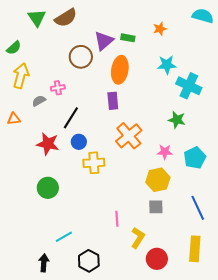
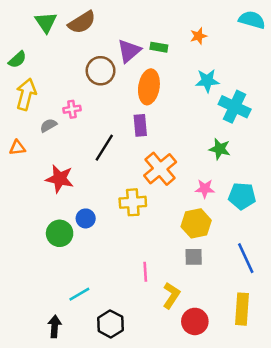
black line: (71, 118) -> (104, 148), moved
blue circle: (79, 142) -> (86, 218), moved
cyan pentagon: (195, 158) -> (242, 196), turned 30
yellow cross: (94, 163) -> (133, 202), moved

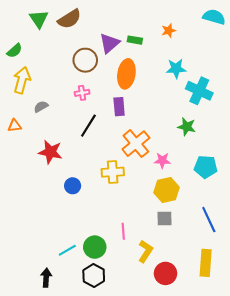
pink cross: (72, 109) -> (82, 93), moved
pink star: (205, 189) -> (162, 160), moved
green circle: (60, 233) -> (95, 247), moved

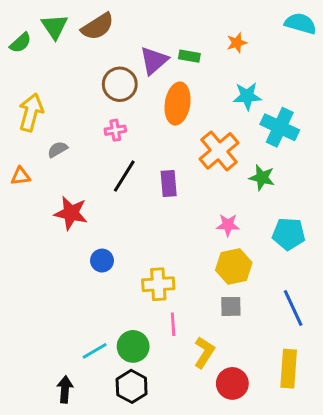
green semicircle: (14, 51) -> (21, 43), moved
purple rectangle: (119, 107) -> (169, 184), moved
orange cross: (136, 144) -> (219, 151), moved
yellow cross: (113, 172) -> (158, 284), moved

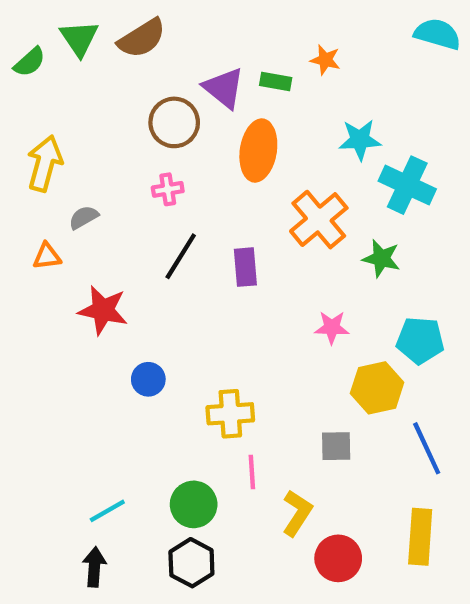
orange star: (237, 43) -> (325, 60), moved, turned 30
purple triangle: (154, 61) -> (224, 88), turned -40
orange triangle: (21, 176) -> (47, 256), moved
yellow hexagon: (234, 266) -> (377, 388), moved
cyan line: (95, 351) -> (107, 511), moved

